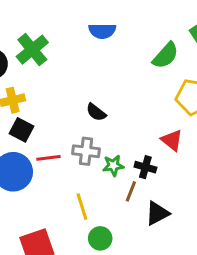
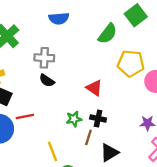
black semicircle: (96, 112) -> (47, 81), moved
red triangle: (172, 140) -> (94, 88), moved
gray cross: (86, 151) -> (44, 58), moved

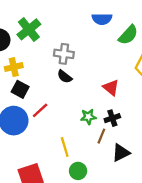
blue semicircle: (59, 18) -> (102, 19), moved
red line: (25, 116) -> (40, 110), turned -36
black cross: (98, 118) -> (112, 118), turned -35

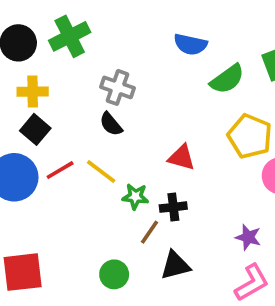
red triangle: (111, 88) -> (182, 158), turned -36
yellow line: (65, 147) -> (101, 172), moved, turned -48
green circle: (78, 171) -> (114, 274), moved

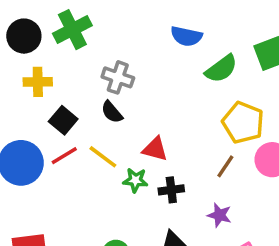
black square: (35, 129) -> (63, 120), moved
red triangle: (182, 158) -> (155, 149), moved
brown line: (150, 232) -> (225, 166), moved
purple star: (248, 237) -> (219, 215), moved

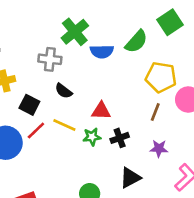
green cross: (72, 30) -> (75, 32), moved
blue semicircle: (186, 36) -> (102, 52), moved
gray cross: (118, 77) -> (50, 59), moved

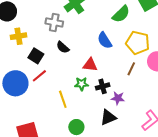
blue semicircle: (102, 52) -> (105, 40), moved, turned 54
yellow line: (64, 125) -> (63, 99), moved, turned 42
purple star: (159, 149) -> (118, 98), moved

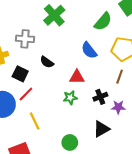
gray cross: (54, 22) -> (25, 39), moved
black cross: (103, 86) -> (100, 97), moved
purple star: (118, 98) -> (118, 107), moved
yellow line: (63, 99) -> (35, 121), moved

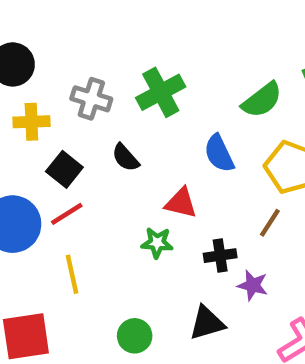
green cross: (54, 15) -> (161, 92), moved

